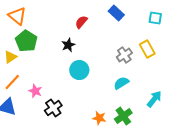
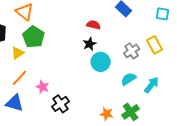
red semicircle: (81, 22) -> (94, 25), moved, turned 64
black star: (68, 45) -> (90, 44), moved
cyan circle: (79, 70) -> (101, 62), moved
cyan arrow: (154, 99) -> (152, 85), moved

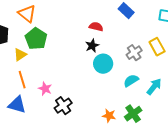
orange line: (20, 78) -> (22, 80), turned -60

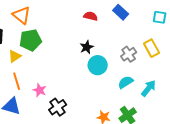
red semicircle: (96, 27) -> (91, 16), moved
green pentagon: (36, 39) -> (31, 40), turned 30

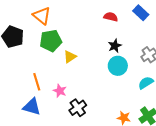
black star: (87, 47) -> (115, 46), moved
yellow triangle: (15, 56) -> (70, 57), moved

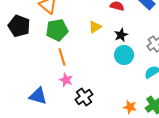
yellow triangle: (70, 57) -> (95, 27), moved
orange line: (37, 82) -> (62, 57), moved

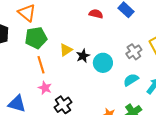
yellow triangle: (95, 27) -> (66, 50), moved
black star: (121, 35) -> (83, 56), moved

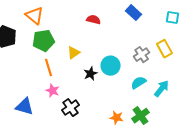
red semicircle: (96, 14) -> (94, 20), moved
black star: (83, 56) -> (91, 74), moved

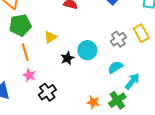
cyan arrow: (162, 89) -> (132, 81), moved

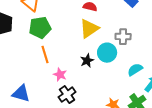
yellow triangle: (50, 37) -> (89, 29), moved, size x1.5
gray cross: (118, 39) -> (123, 37), moved, turned 35
pink star: (29, 75) -> (60, 75), moved

